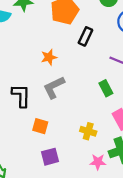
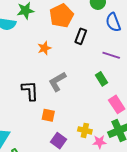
orange star: (49, 57) -> (44, 48), moved
yellow cross: (88, 131) -> (85, 130), moved
purple square: (50, 157) -> (58, 141), turned -35

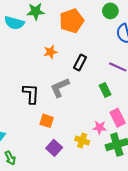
black rectangle: (81, 36) -> (80, 62), moved
pink star: (99, 142) -> (100, 128), moved

